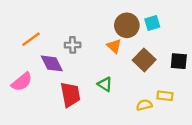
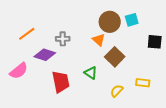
brown square: (144, 60) -> (115, 57), moved
black square: (179, 61) -> (155, 42), moved
purple diamond: (52, 63) -> (45, 55), turned -45
yellow semicircle: (144, 105) -> (117, 91), moved, turned -32

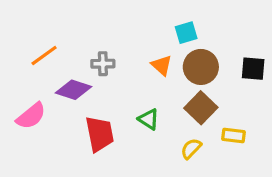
cyan square: (132, 20) -> (186, 33), moved
brown circle: (110, 22) -> (201, 67), moved
brown square: (115, 57) -> (201, 108), moved

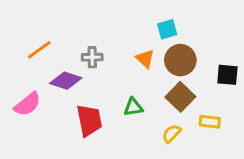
black square: (253, 69) -> (227, 75), moved
green triangle: (149, 119) -> (133, 107), turned -42

